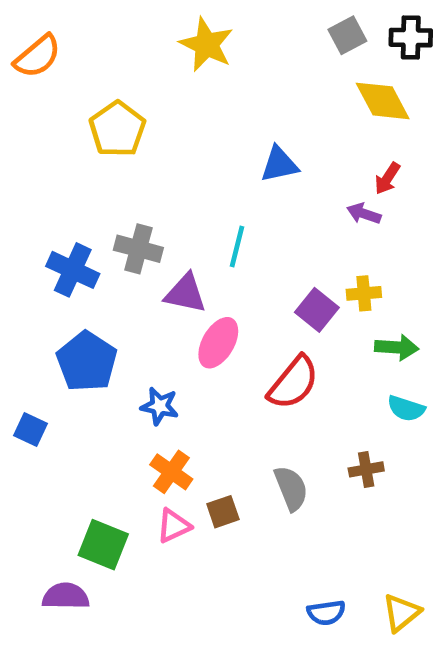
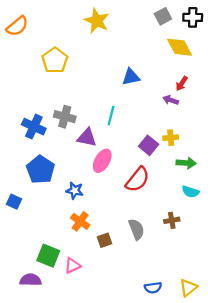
pink triangle: (174, 526) -> (72, 266), moved

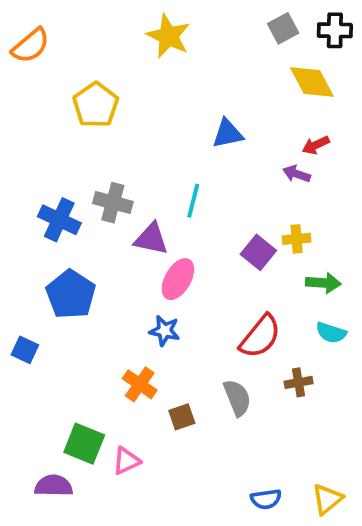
red arrow: (182, 84) -> (316, 145), turned 32
red semicircle: (138, 180) -> (260, 336), moved
blue star: (75, 191) -> (165, 331), moved

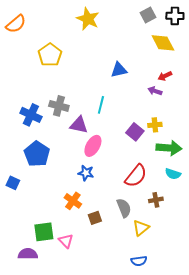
green arrow: (323, 283) -> (169, 148), size x1.4
green square: (84, 444) -> (44, 232), turned -30
pink triangle: (126, 461) -> (66, 241), turned -49
yellow triangle: (327, 499) -> (141, 228), moved

